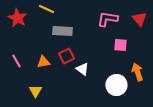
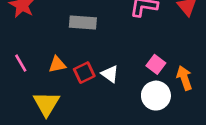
pink square: (120, 45) -> (156, 64), moved, turned 32
red square: (66, 56) -> (84, 73), moved
yellow triangle: (35, 91) -> (46, 104), size x1.5

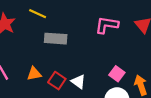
red square: (84, 73) -> (57, 81), turned -30

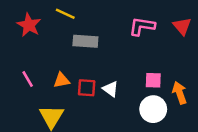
pink square: (117, 74) -> (153, 80), turned -35
red square: (57, 81) -> (87, 88), turned -30

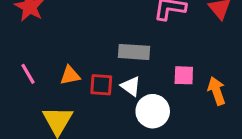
gray rectangle: (85, 41) -> (134, 52), moved
white circle: (153, 109) -> (153, 111), moved

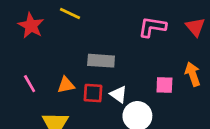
gray rectangle: (134, 52) -> (101, 61), moved
orange arrow: (217, 91) -> (193, 74), moved

